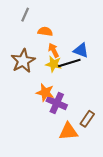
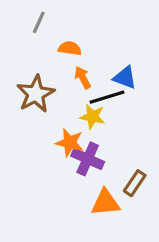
yellow star: (54, 64) -> (92, 117), moved

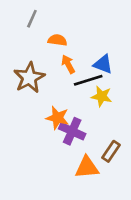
yellow star: (92, 117) -> (102, 96), moved

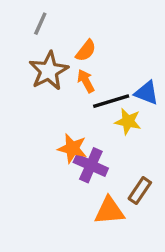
orange semicircle: (57, 40) -> (86, 51), moved, turned 120
blue triangle: (103, 64) -> (147, 93), moved
brown star: (29, 78) -> (49, 71), moved

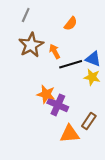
orange semicircle: (86, 51) -> (71, 24), moved
yellow star: (128, 121) -> (92, 77), moved

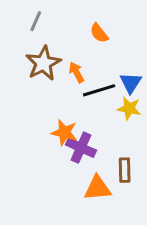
orange semicircle: (71, 24) -> (99, 33), turned 104
blue triangle: (93, 59) -> (131, 83), turned 42
brown rectangle: (89, 121) -> (125, 170), turned -35

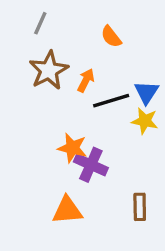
orange arrow: (76, 72) -> (86, 80), turned 55
brown rectangle: (125, 170) -> (140, 207), moved
orange triangle: (98, 188) -> (67, 210), moved

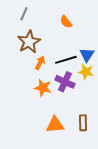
orange arrow: (86, 80) -> (40, 63), moved
purple cross: (91, 165) -> (65, 82), moved
orange triangle: (67, 210) -> (55, 125), moved

